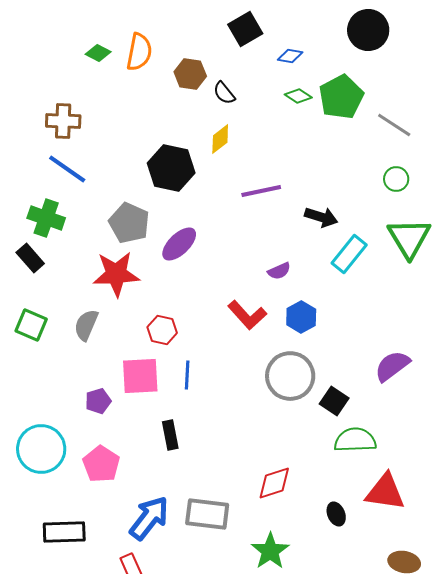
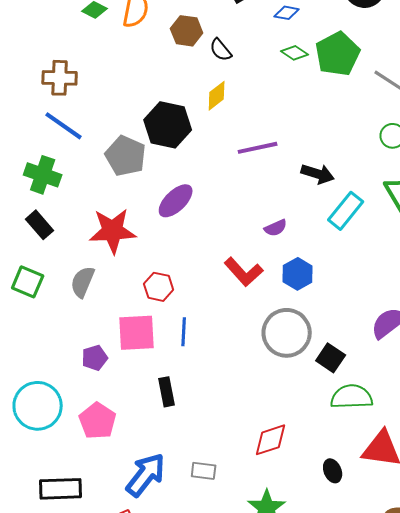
gray pentagon: (129, 223) -> (126, 156), moved
black rectangle: (30, 258) -> (40, 225), moved
gray rectangle: (207, 514) -> (204, 471), size x0.6

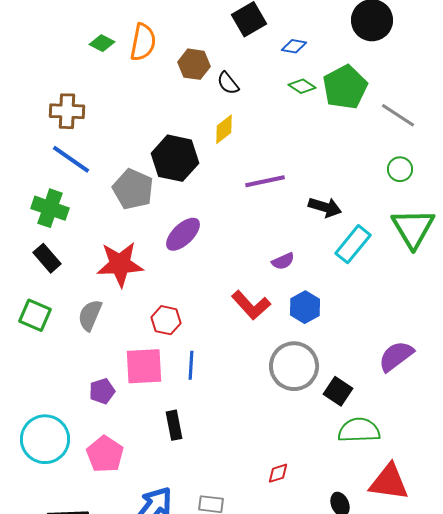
red diamond: (271, 440) -> (278, 473), size x0.6

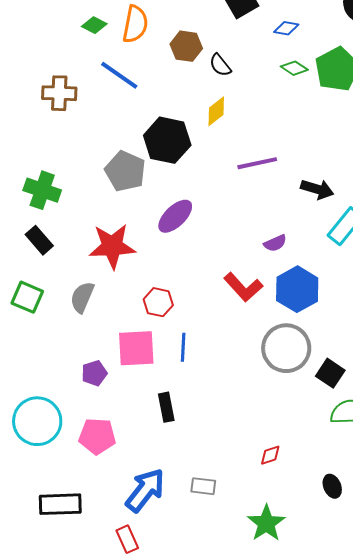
blue line: (71, 159) -> (119, 75), moved
blue hexagon: (305, 307) -> (297, 289), size x1.4
pink pentagon: (105, 454) -> (97, 436), turned -30

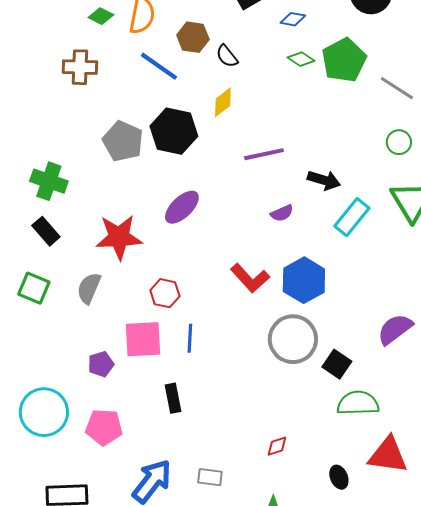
blue line: (119, 75) -> (159, 66), moved
brown cross: (59, 93) -> (80, 67), moved
gray pentagon: (125, 171) -> (123, 141), moved
purple semicircle: (275, 243) -> (282, 213), moved

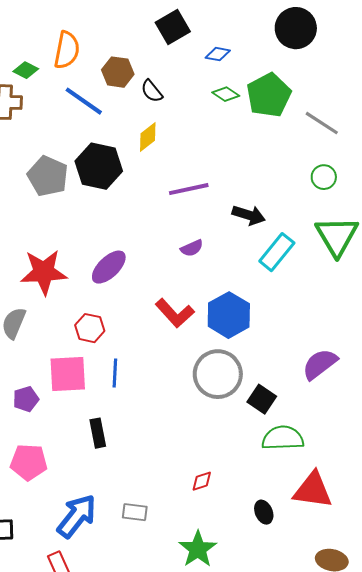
green diamond: (101, 16) -> (26, 70), moved
purple ellipse: (182, 207) -> (109, 267), moved
purple semicircle: (282, 213) -> (192, 248), moved

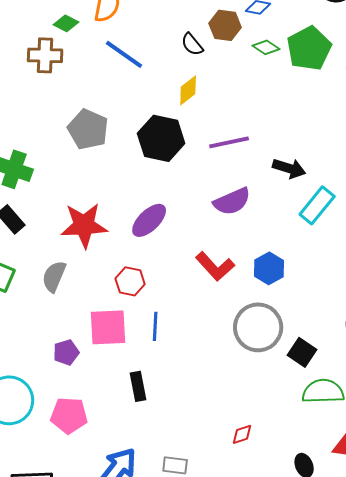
brown hexagon: (118, 72) -> (225, 25), moved
black hexagon: (99, 166) -> (161, 138), moved
purple semicircle: (192, 248) -> (232, 201), size x1.6
blue hexagon: (229, 315) -> (269, 268), size x0.7

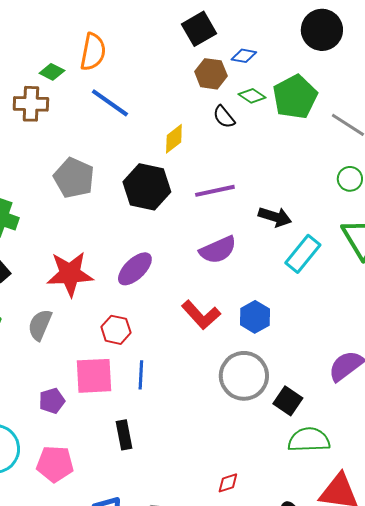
black semicircle: (192, 44) -> (224, 117), moved

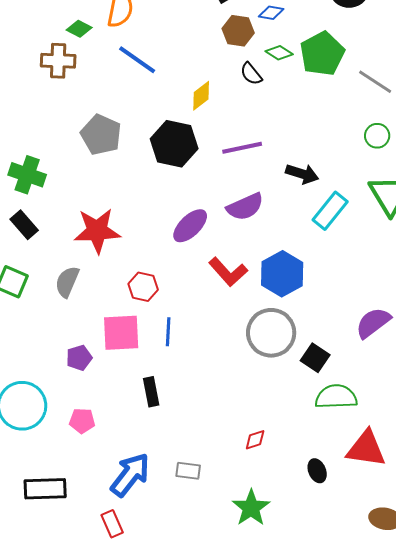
purple ellipse: (135, 269) -> (190, 226), moved
blue hexagon: (255, 317) -> (282, 274), size x1.4
pink pentagon: (55, 464) -> (82, 421), size x0.7

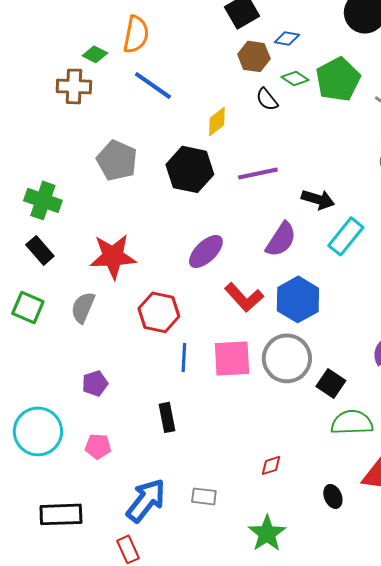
purple semicircle: (245, 207) -> (281, 239), moved, turned -33
red hexagon: (143, 287) -> (159, 312), size x1.4
pink square: (121, 333) -> (232, 358), moved

